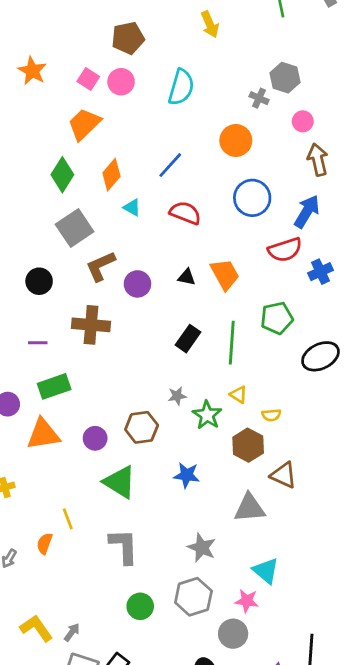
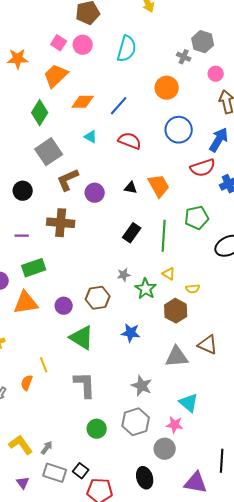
orange star: (32, 71) -> (18, 59), moved, turned -30
orange diamond: (111, 175) -> (83, 102), moved, turned 50
brown triangle: (284, 475) -> (208, 345), moved

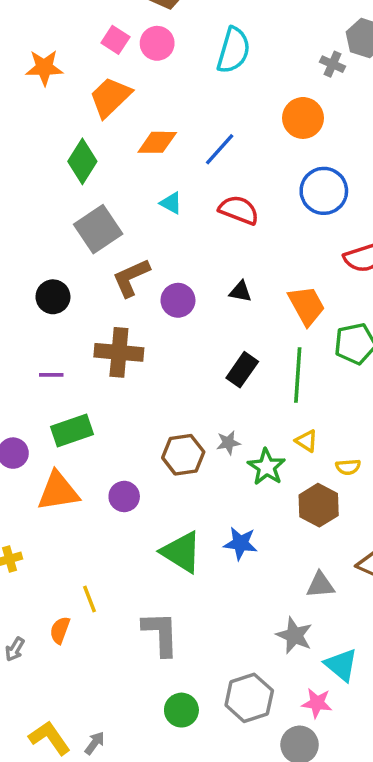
orange trapezoid: (159, 186) -> (306, 305), moved
brown hexagon: (98, 298) -> (183, 455), moved
green triangle: (82, 338) -> (181, 552), moved
gray triangle: (177, 357) -> (320, 585), size x0.7
gray star: (142, 386) -> (294, 635), moved

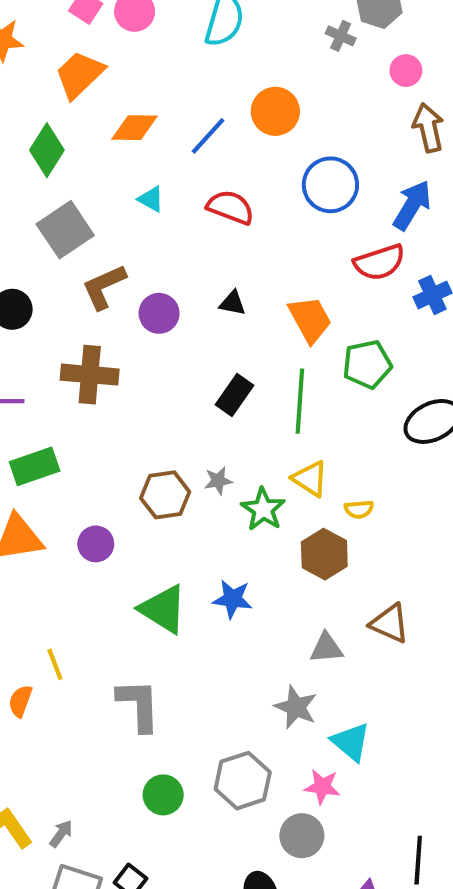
orange circle: (303, 118) -> (275, 111), moved
yellow triangle: (306, 441) -> (310, 479), size x1.4

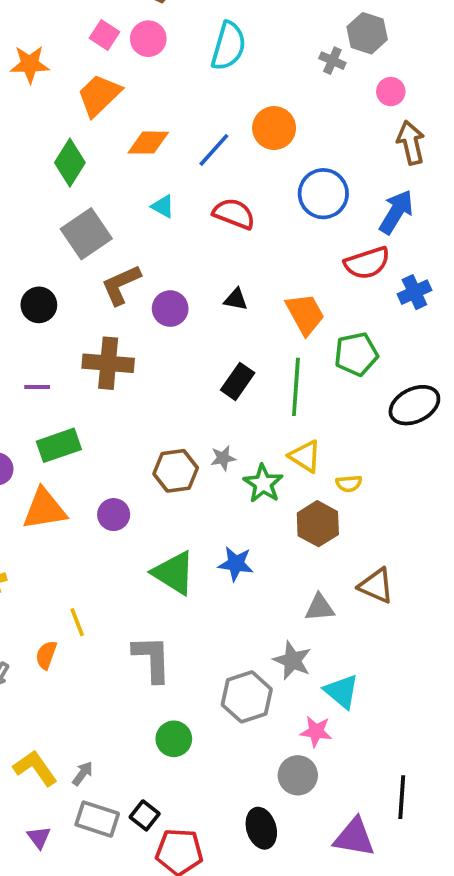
gray hexagon: (243, 781) -> (247, 697), moved

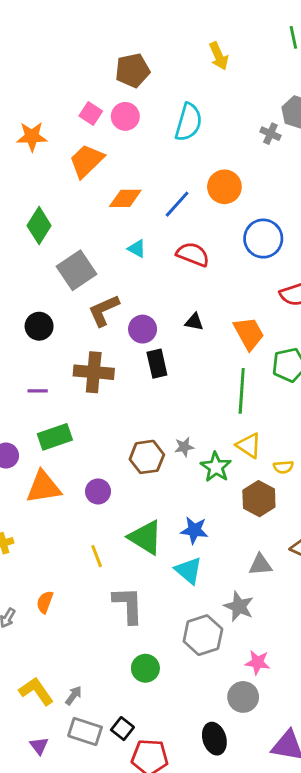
green diamond: (70, 163) -> (39, 226), moved
black rectangle: (238, 381) -> (157, 364), moved, turned -48
yellow line: (77, 622) -> (97, 556), moved
cyan triangle: (342, 691) -> (189, 570), moved

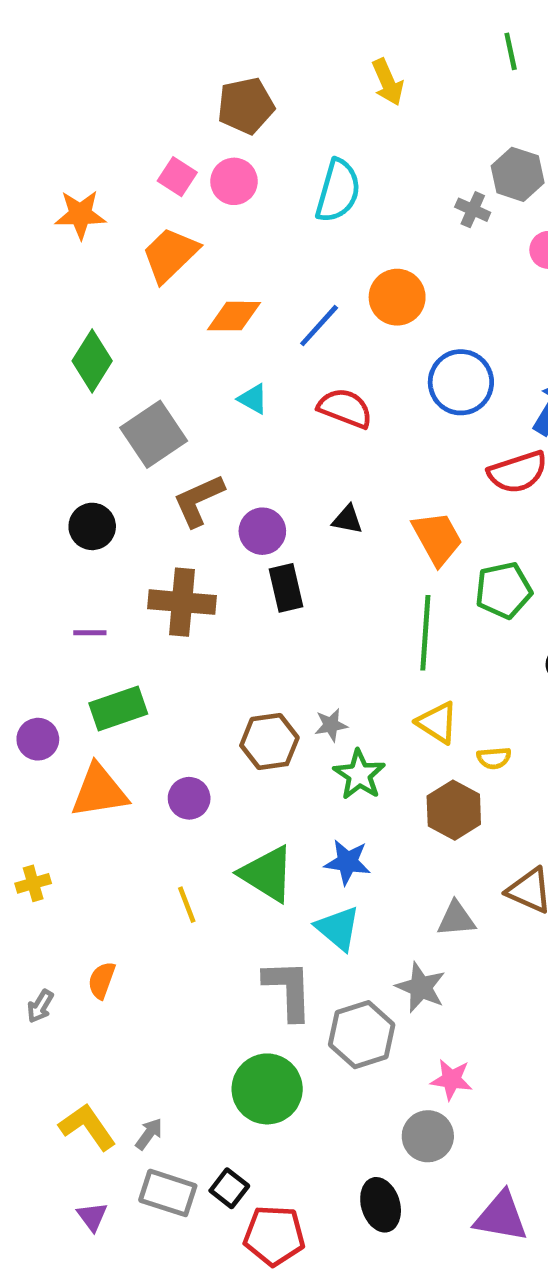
green star: (216, 467) -> (359, 775), moved
gray L-shape: (128, 605) -> (288, 990), moved
green circle: (145, 668) -> (267, 1089), size x1.5

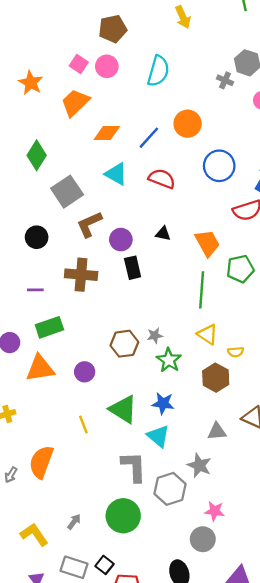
orange star: (80, 214) -> (31, 83), turned 30
cyan triangle: (253, 399) -> (116, 174), size x1.5
orange semicircle: (102, 980) -> (41, 462), size x1.8
gray arrow: (149, 1134) -> (74, 522), moved

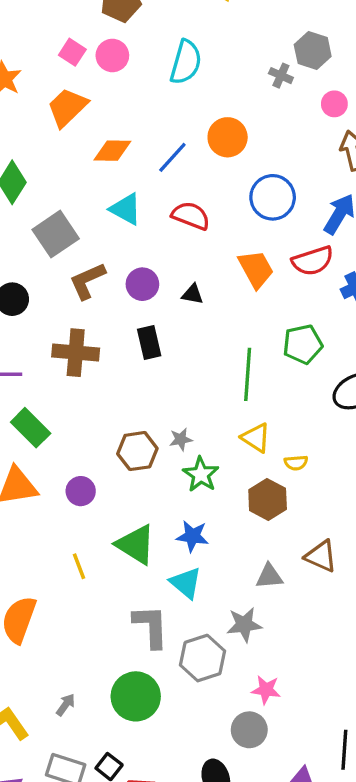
purple circle: (121, 240) -> (142, 284), moved
orange trapezoid: (207, 243) -> (256, 269), moved
green rectangle: (49, 327) -> (31, 428), turned 64
gray star: (199, 465) -> (244, 625), turned -30

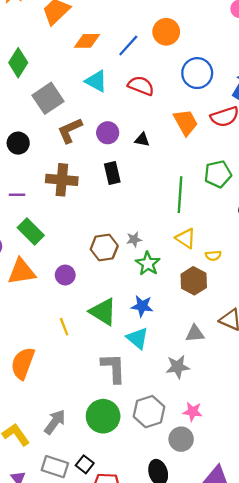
gray hexagon: (203, 658) -> (149, 412), moved
gray arrow: (66, 705) -> (55, 422), size x1.6

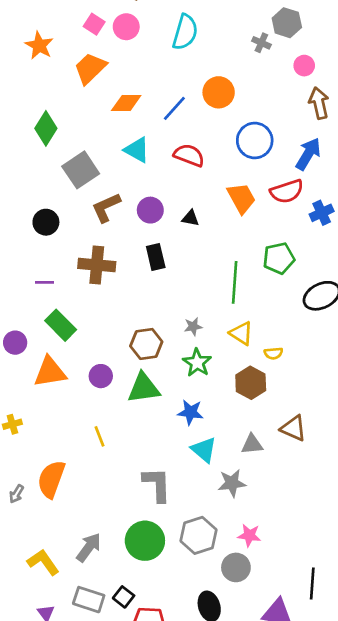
gray star: (134, 239) -> (193, 327), moved
green triangle: (103, 312) -> (144, 388), moved, turned -40
cyan triangle: (138, 338) -> (204, 450), moved

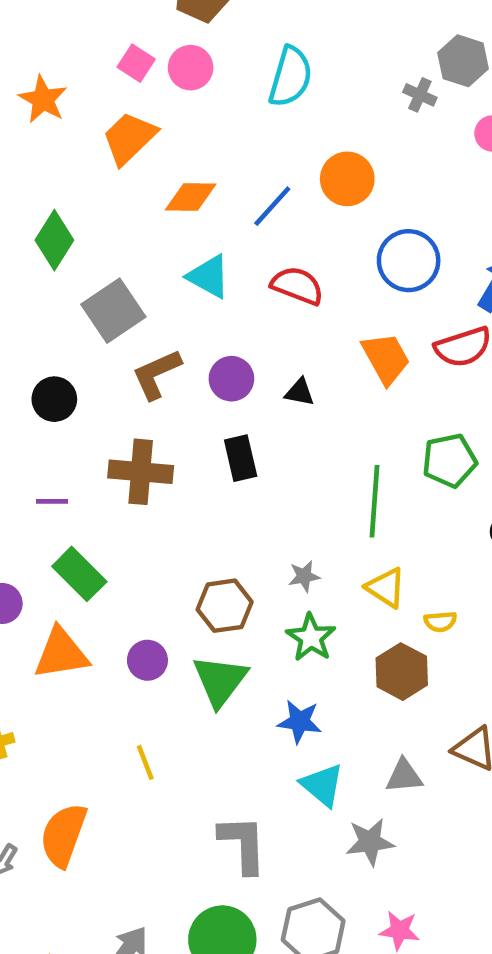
green triangle: (144, 388) -> (220, 681), turned -45

